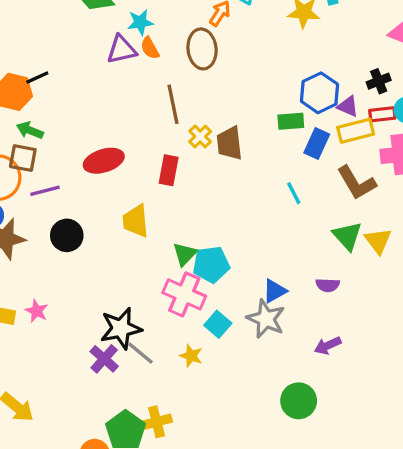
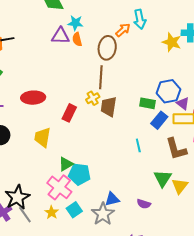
brown line: (173, 104) -> (101, 77), moved
black star: (121, 328) -> (17, 197), turned -30
yellow star: (191, 356) -> (52, 212), moved

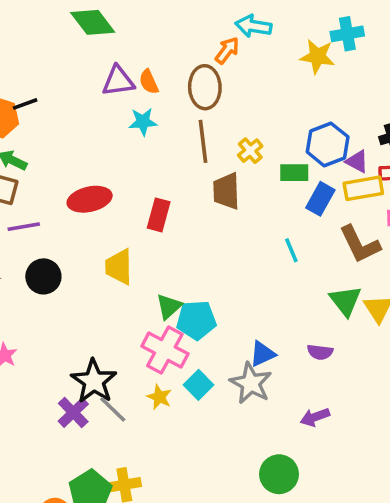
cyan arrow: (140, 19) -> (253, 26), turned 120
cyan star: (75, 23) -> (143, 122), moved
yellow cross: (93, 98) -> (250, 151), moved

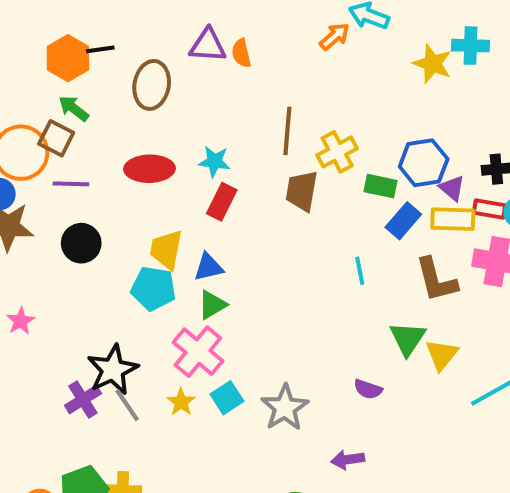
brown ellipse: (205, 87) -> (152, 85), moved
cyan star: (143, 122) -> (214, 161), moved
yellow cross: (250, 151) -> (337, 152), size x1.4
cyan pentagon: (196, 320) -> (153, 288), moved
blue triangle: (262, 354) -> (208, 267), moved

